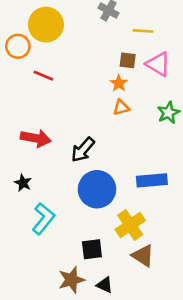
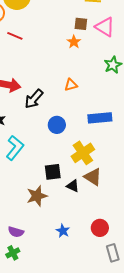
orange triangle: (121, 108) -> (71, 85), moved
black arrow: (83, 150) -> (34, 99), moved
blue circle: (97, 189) -> (57, 125), size x0.6
black triangle: (105, 285) -> (73, 186), moved

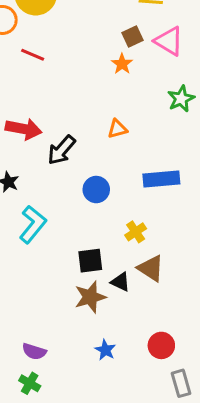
brown square: (81, 24) -> (133, 37), turned -32
yellow cross: (83, 153) -> (136, 232), size x0.6
brown star: (37, 196) -> (90, 297), moved
green cross: (13, 253) -> (30, 383), turned -32

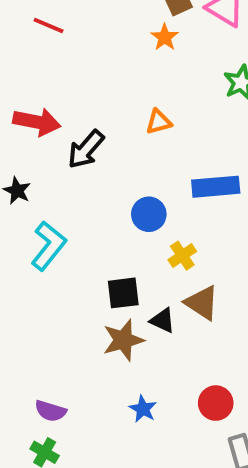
blue circle: (96, 190) -> (149, 214), moved

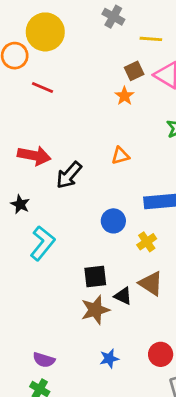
yellow cross: (182, 256) -> (147, 242), moved
blue star: (143, 409) -> (109, 359), turned 30

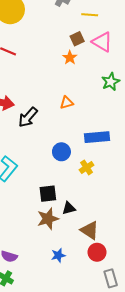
brown triangle: (151, 283) -> (90, 230), moved
black triangle: (123, 296) -> (69, 208), turned -40

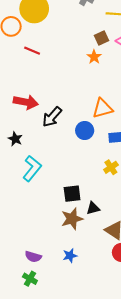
orange triangle: (67, 103) -> (103, 108), moved, size x1.5
blue circle: (61, 152) -> (85, 130), moved
blue star: (58, 255) -> (70, 256), moved

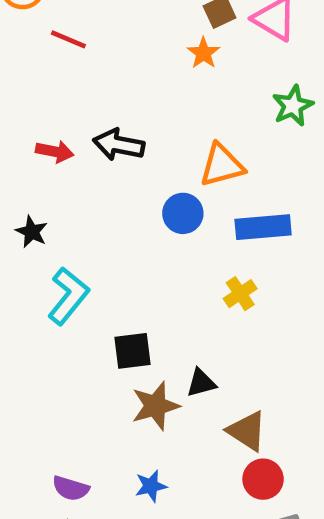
red arrow: (26, 102) -> (55, 152), size x0.7
black arrow: (52, 117) -> (119, 145), moved, turned 60
black square: (72, 194) -> (132, 351), moved

